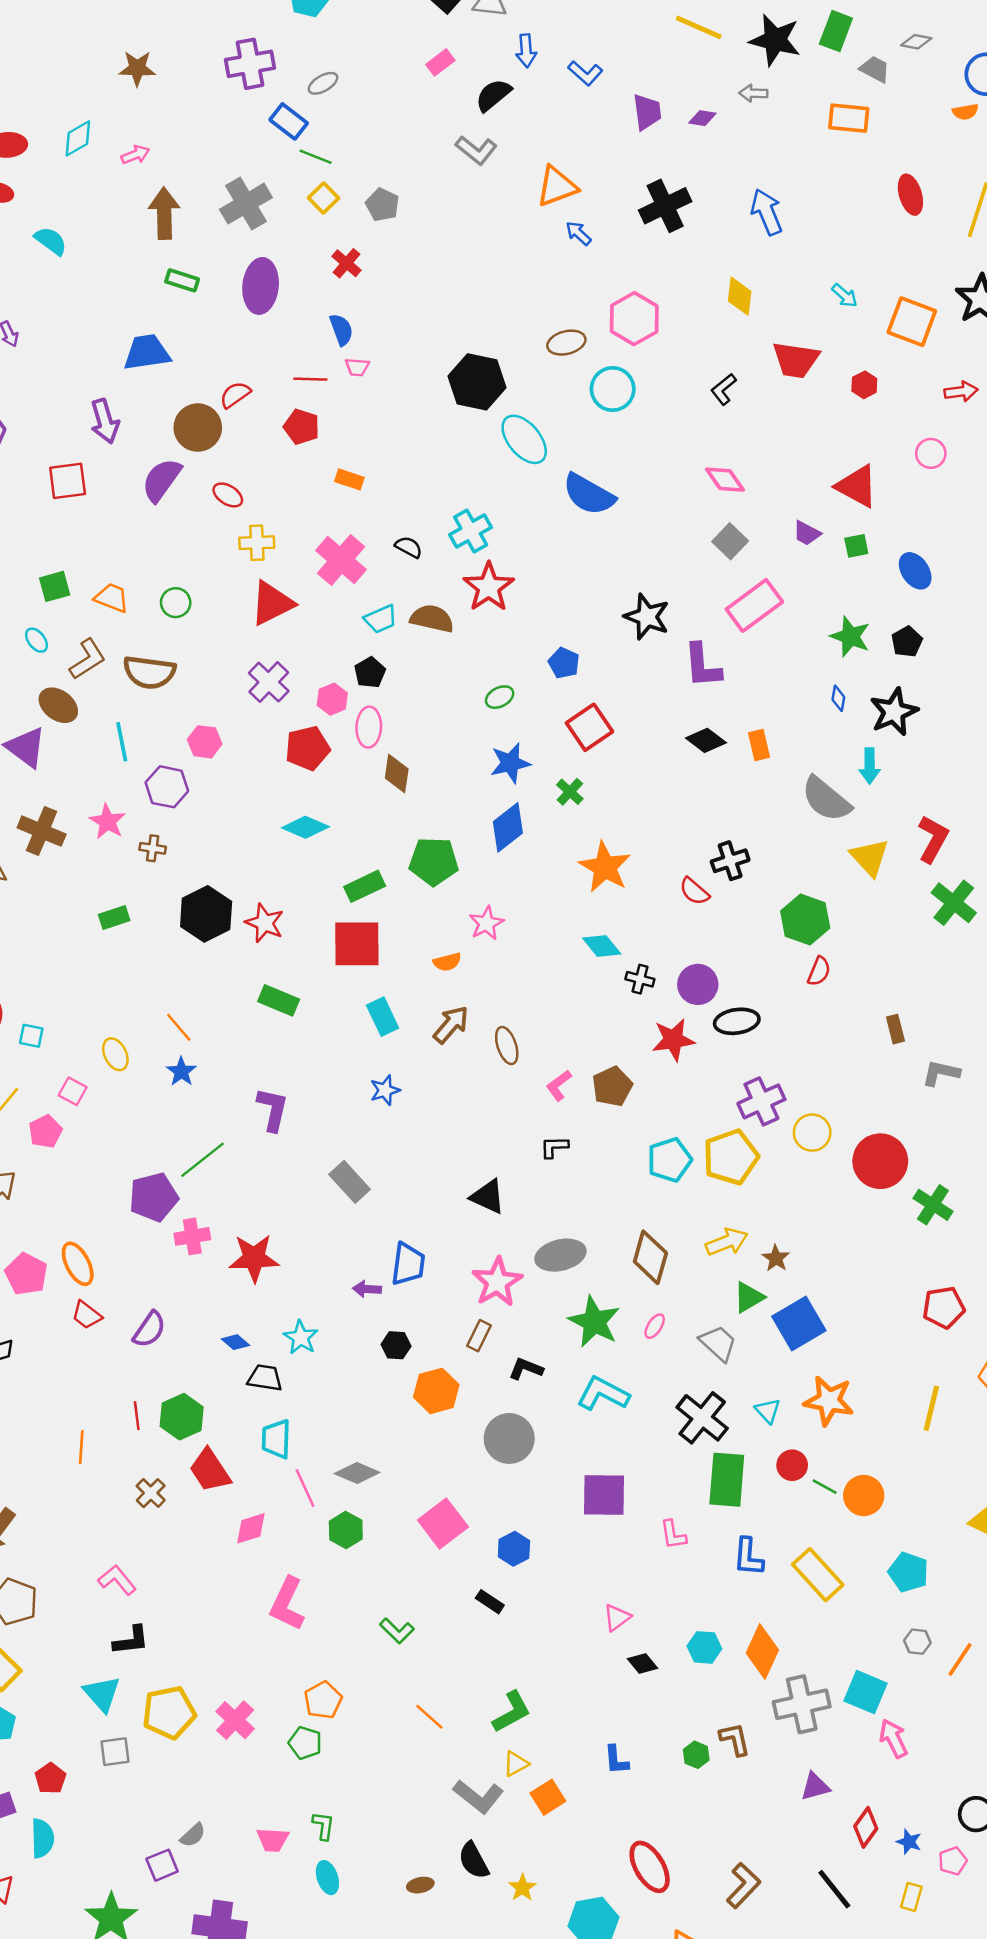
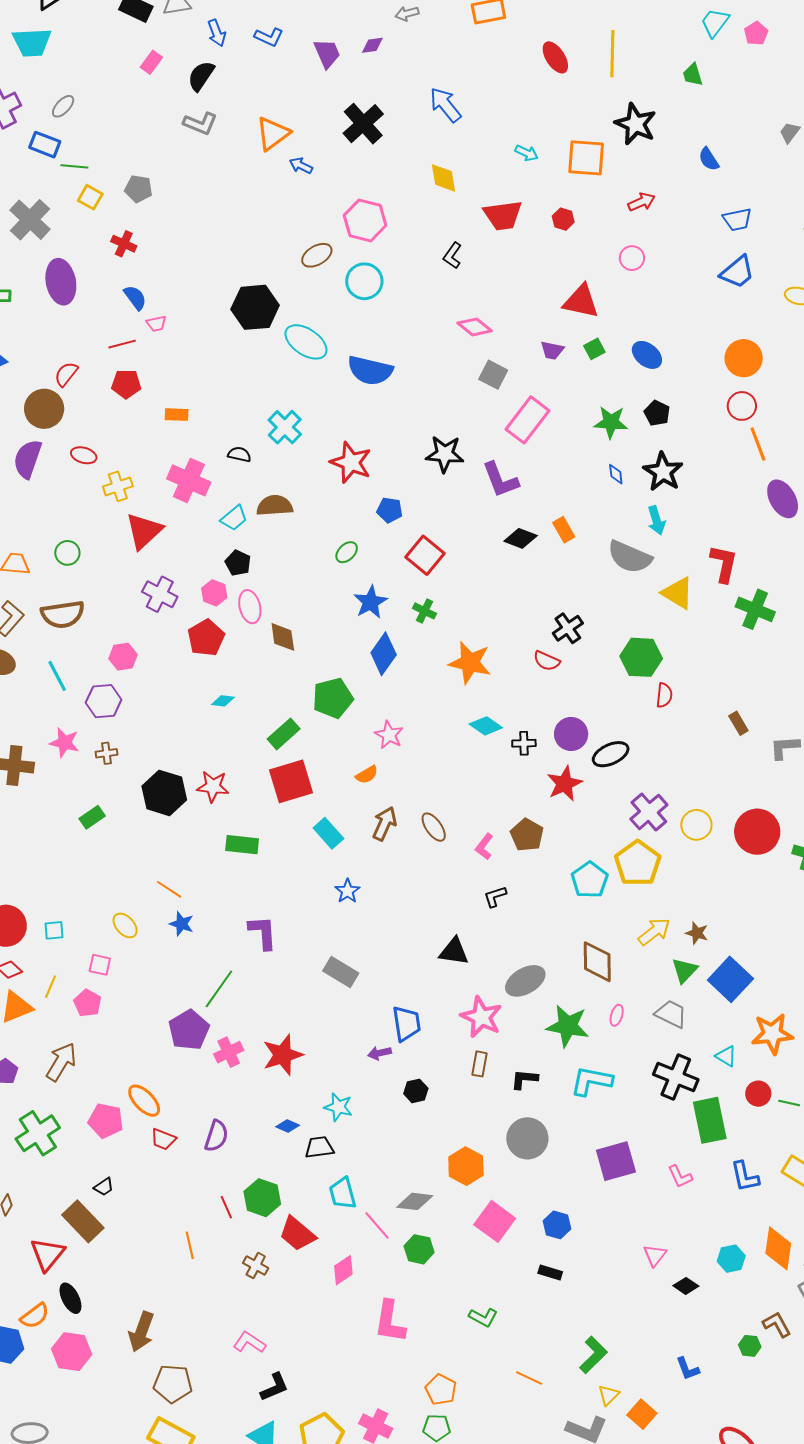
red star: (489, 587) -> (351, 462), moved
cyan diamond: (305, 827) -> (223, 701), size x0.6
orange hexagon: (436, 1391) -> (466, 1166), moved

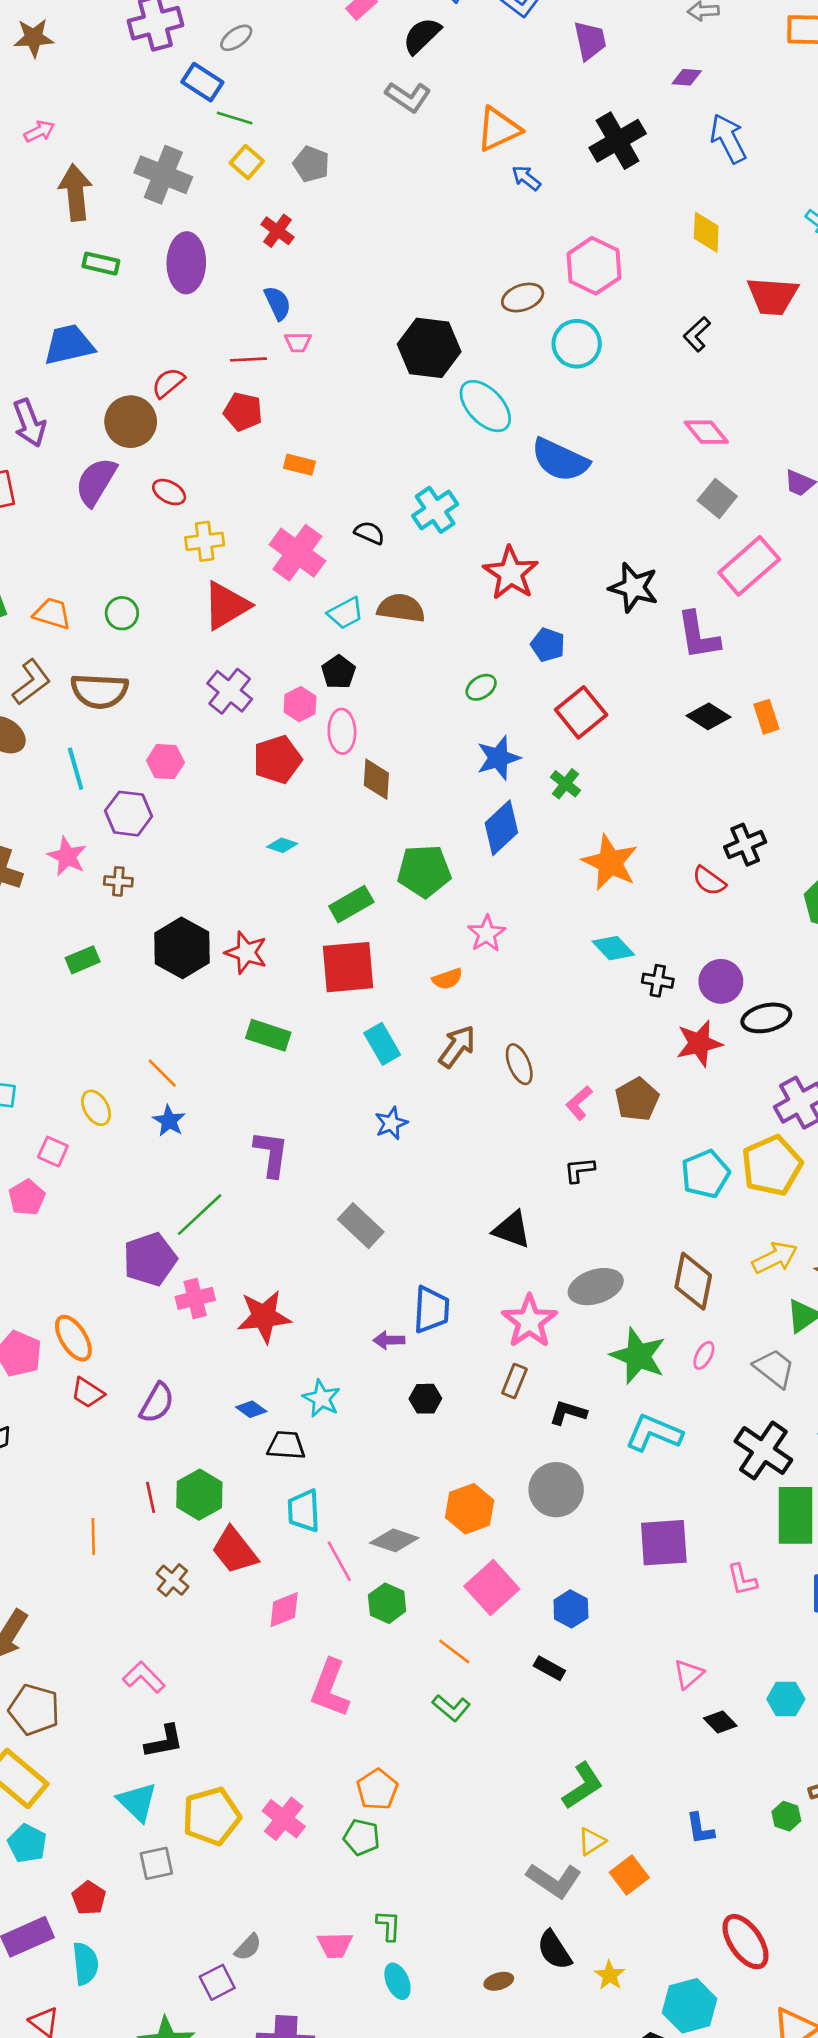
purple diamond: (372, 45) -> (687, 77), moved
gray cross: (30, 220) -> (163, 175), turned -33
orange line: (529, 1378) -> (454, 1651), moved

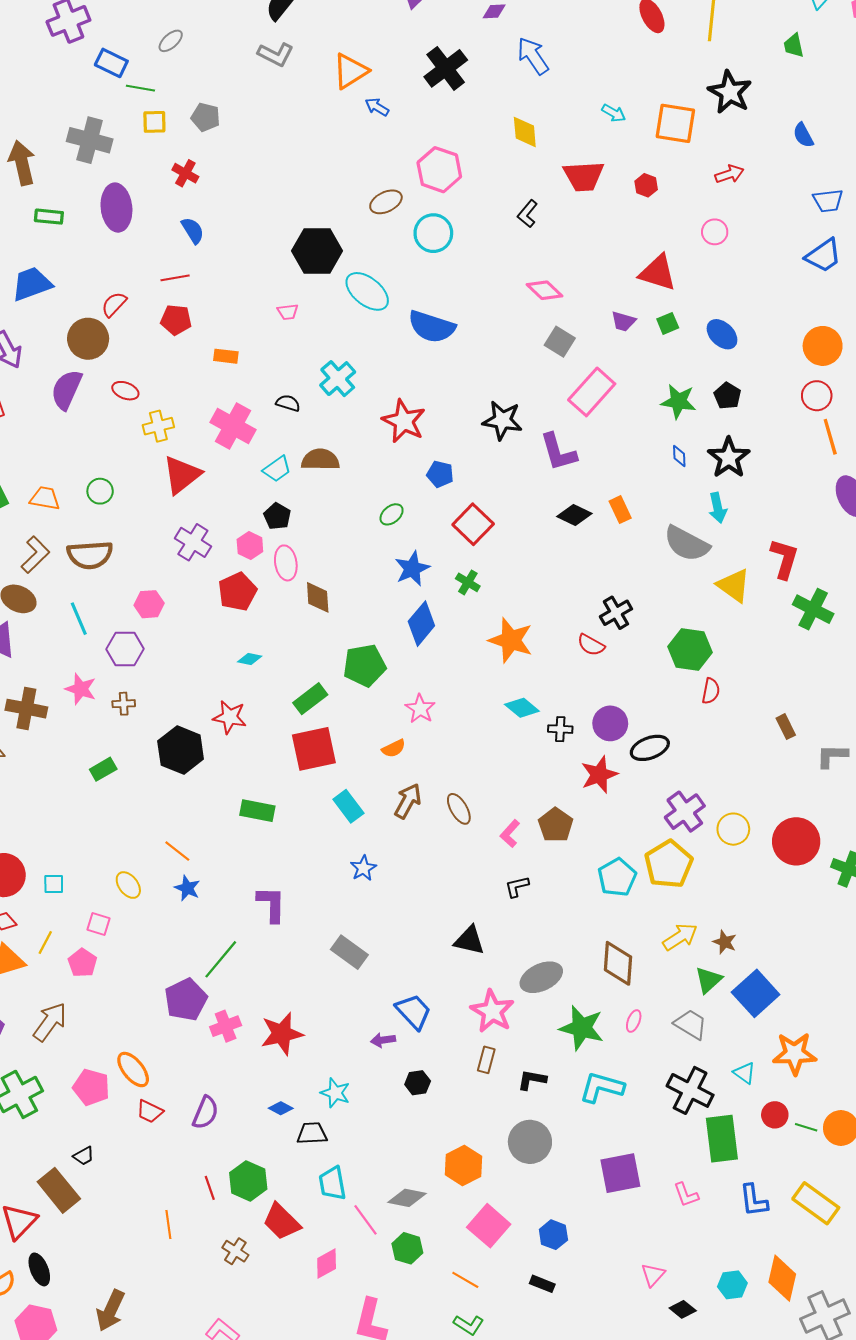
gray ellipse: (236, 38) -> (171, 41), moved
yellow square: (247, 162) -> (154, 122), turned -35
pink trapezoid: (298, 342) -> (288, 312), moved
red star: (246, 953) -> (230, 717), moved
blue trapezoid: (431, 1310) -> (414, 1012), turned -39

